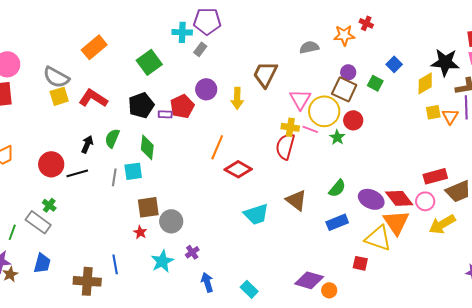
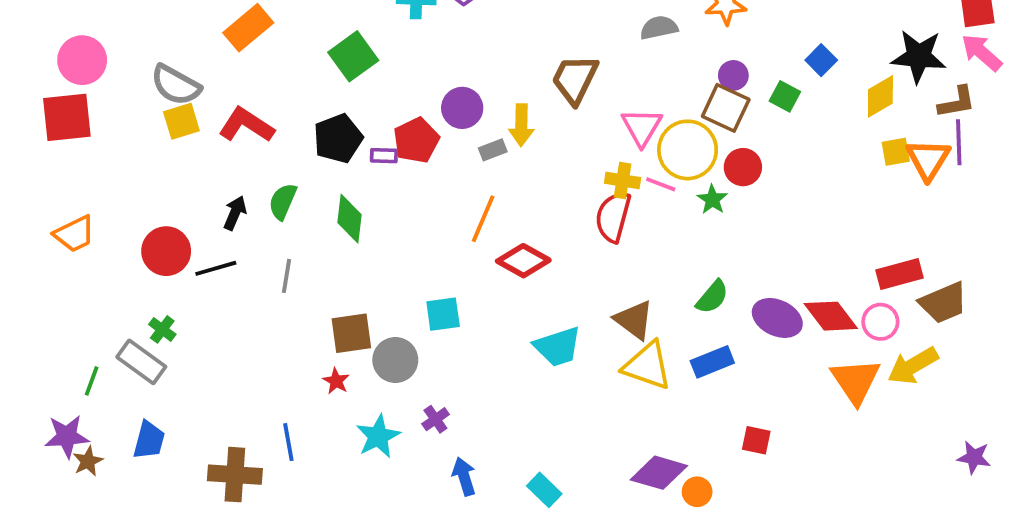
gray rectangle: (200, 49) -> (493, 150), moved, turned 32
orange triangle: (450, 116) -> (928, 159), size x1.4
cyan square: (133, 171) -> (443, 314), moved
orange triangle: (396, 222) -> (856, 381), moved
yellow triangle: (378, 238) -> (647, 366), moved

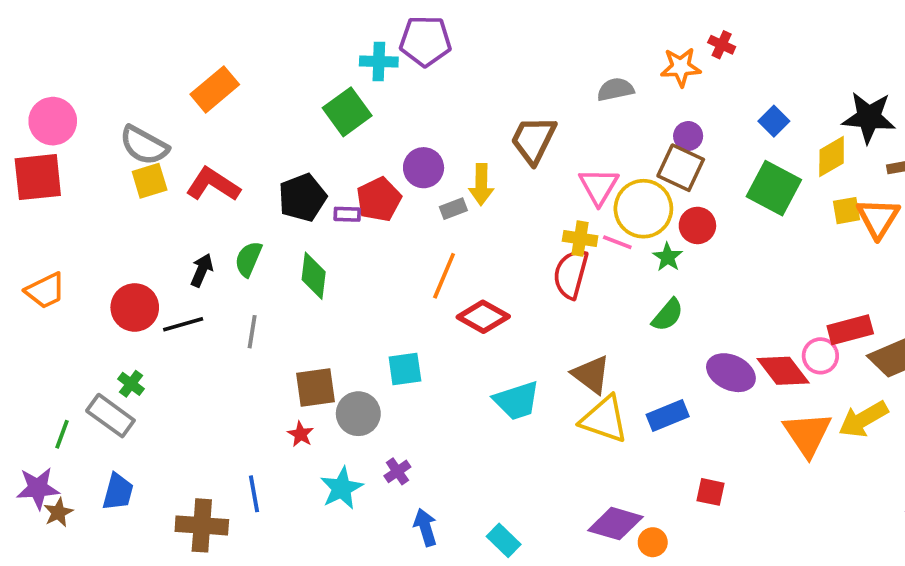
green square: (353, 56) -> (347, 112), moved
green square: (785, 96) -> (774, 188), moved, size x1.8
green semicircle: (712, 297) -> (668, 315), moved
pink circle: (880, 322) -> (820, 356), moved

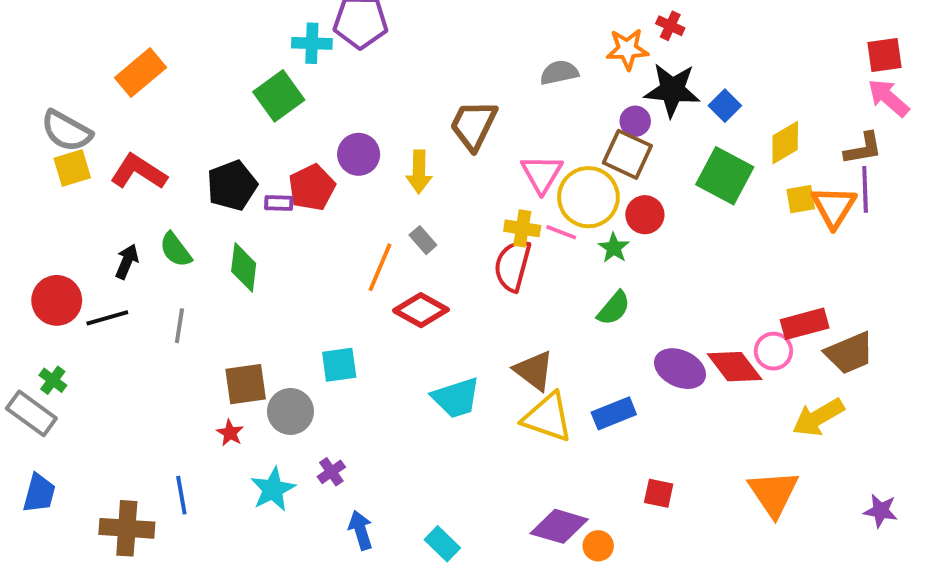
black star: (869, 117) -> (672, 90), moved
gray rectangle: (453, 209) -> (423, 240), moved, turned 70
green semicircle: (248, 259) -> (176, 250), turned -60
orange triangle: (807, 434) -> (773, 493), moved

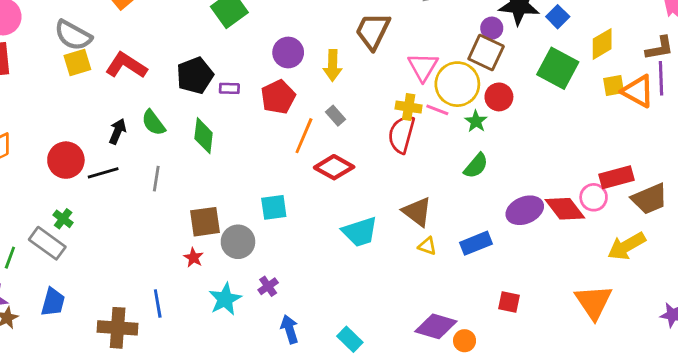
red pentagon: (312, 187) -> (278, 97), moved
orange triangle: (834, 207) -> (638, 91), turned -33
purple ellipse: (680, 369) -> (525, 210), turned -48
yellow triangle: (548, 417) -> (427, 246), size x0.5

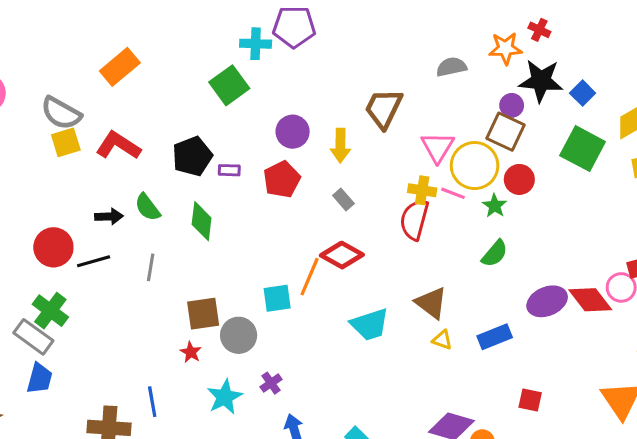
black arrow: (118, 131) -> (109, 216), turned 65
orange line: (304, 136) -> (310, 277), moved
green cross: (63, 219) -> (50, 311), size x1.6
blue trapezoid: (53, 302) -> (40, 378), moved

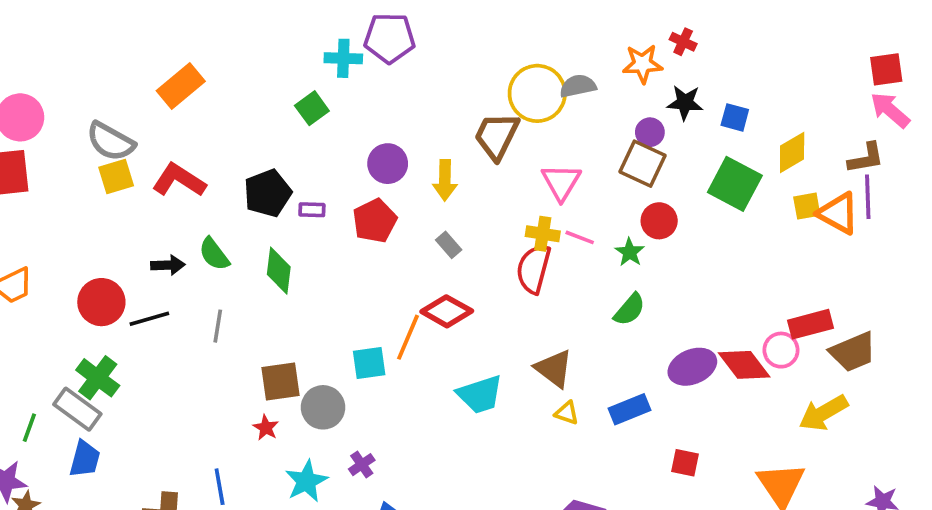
black star: (541, 81) -> (685, 103), size x0.7
green square: (229, 85) -> (312, 108), size x0.7
blue square: (583, 93) -> (735, 117), turned -30
yellow circle: (475, 166) -> (537, 93), moved
red square: (530, 400) -> (685, 463), moved

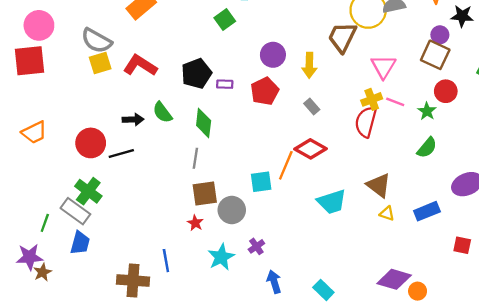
yellow cross: (543, 234) -> (372, 99), turned -30
gray line: (218, 326) -> (195, 158), moved

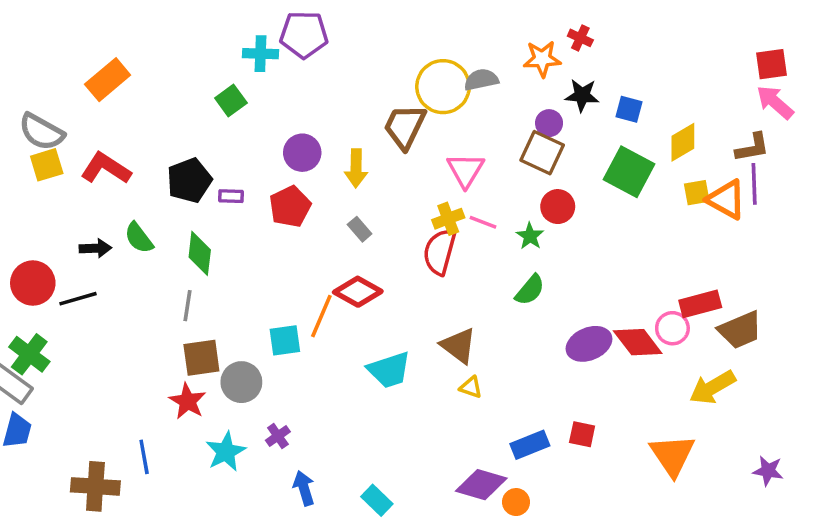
blue rectangle: (427, 211) -> (530, 445), moved
red star: (195, 223) -> (188, 401), size x1.5

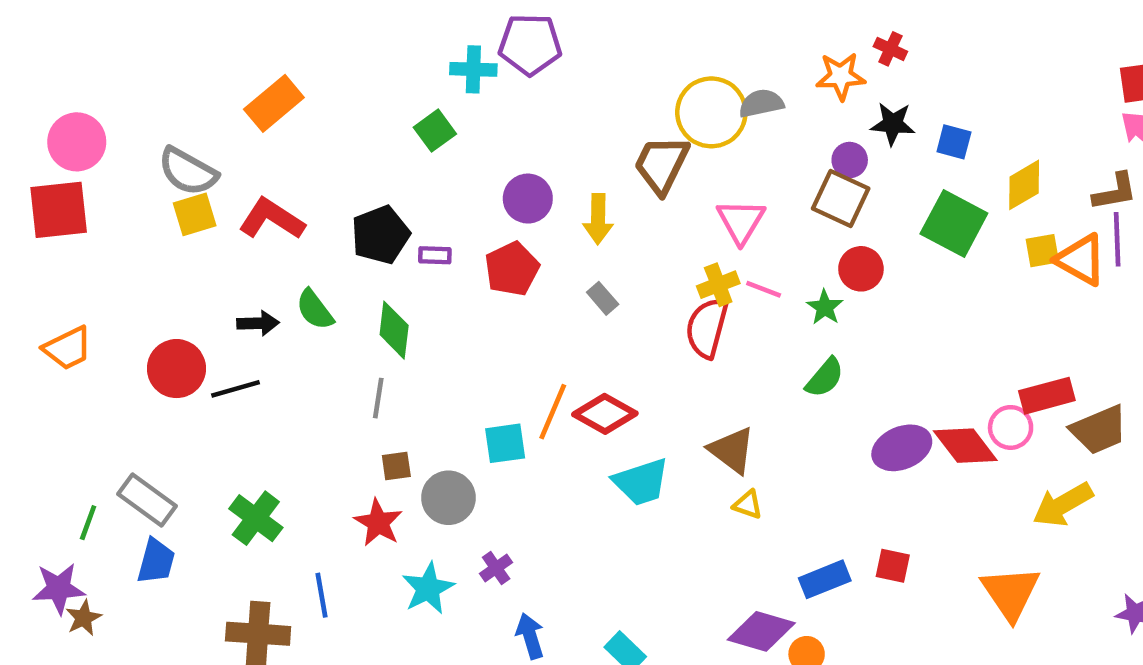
red diamond: (358, 292) -> (605, 414), moved
green cross: (29, 354) -> (256, 518), moved
brown square: (201, 358) -> (396, 466), size x0.6

